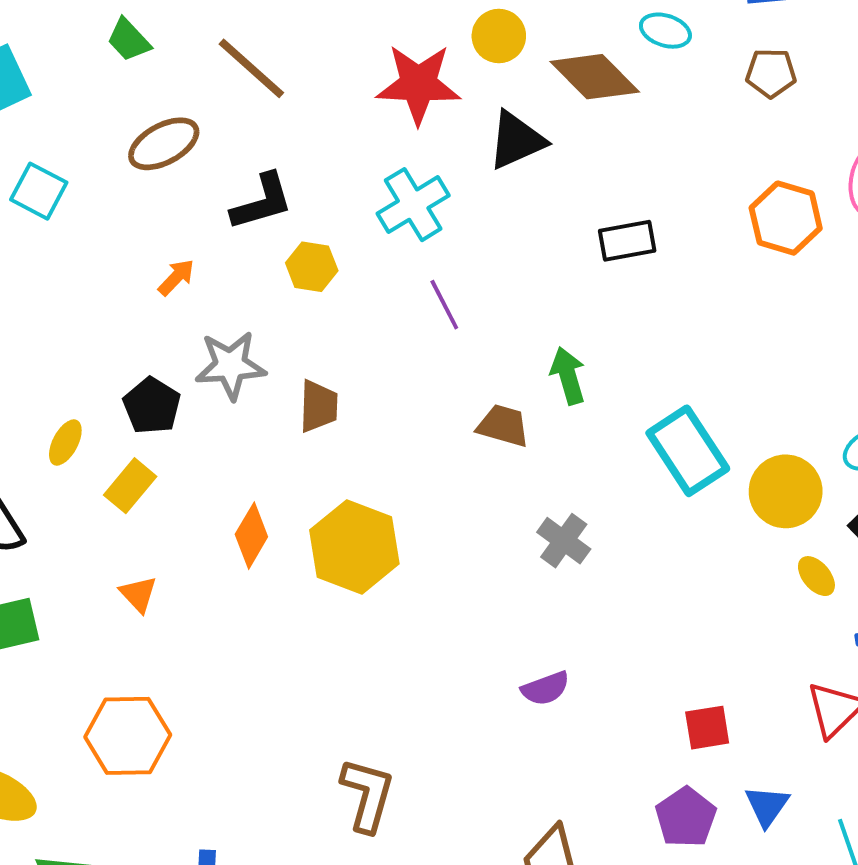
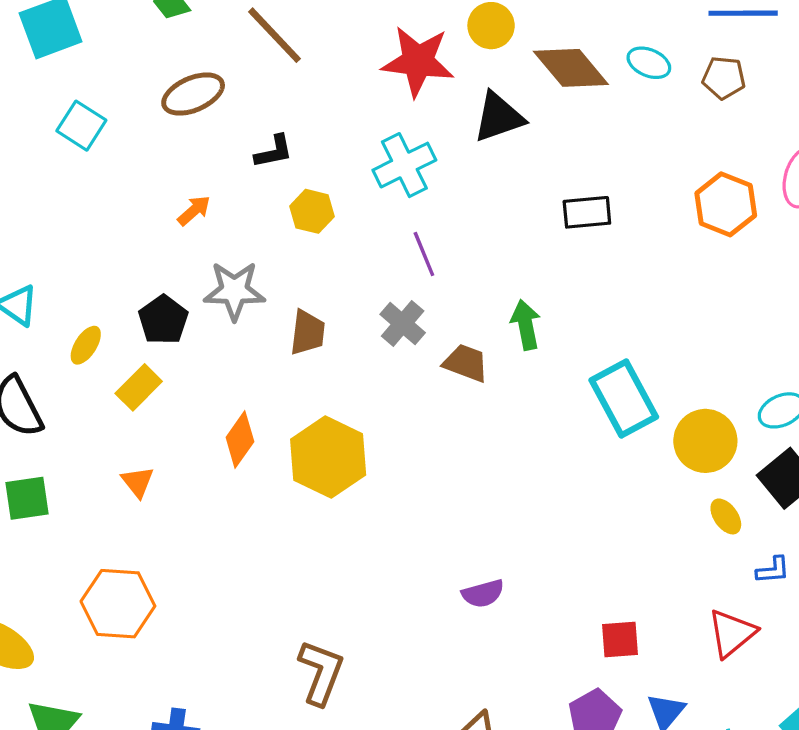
cyan ellipse: (665, 31) -> (649, 63), moved
black L-shape: (262, 202) -> (274, 152), size x0.7
gray cross: (564, 541) -> (403, 323), moved

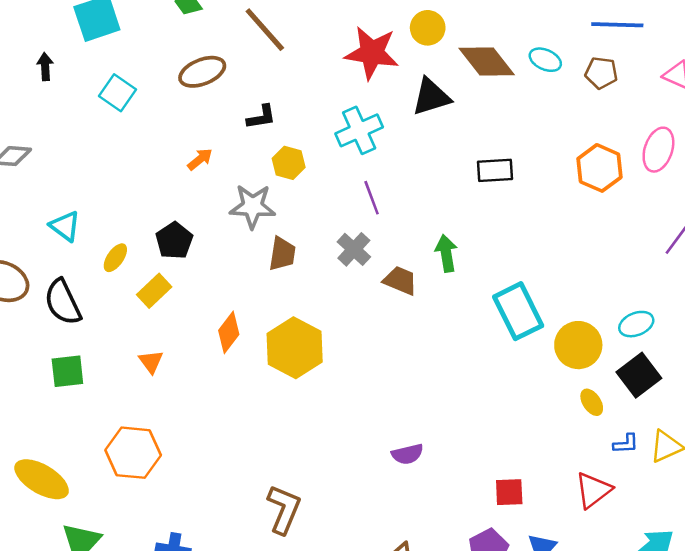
gray star: (234, 291) -> (253, 206), moved

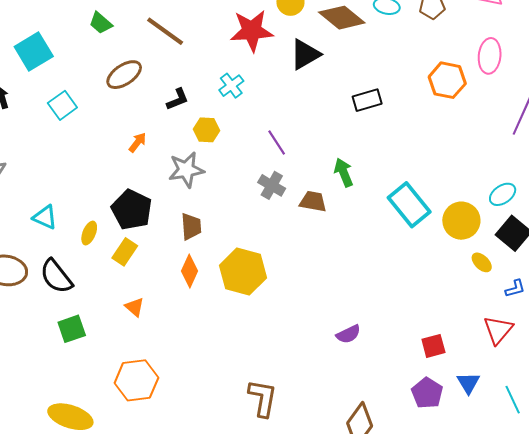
cyan square: (118, 93) -> (62, 105), turned 32
cyan cross: (359, 130) -> (231, 86), moved, size x0.7
black pentagon: (174, 241) -> (132, 210), size x1.4
brown trapezoid: (282, 254) -> (191, 227), moved

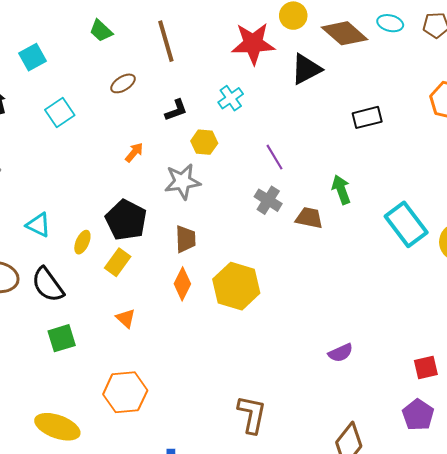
brown line: (165, 31) -> (166, 41), turned 36
cyan square: (34, 51) -> (32, 57), size x0.7
brown ellipse: (124, 75) -> (123, 83), size x0.7

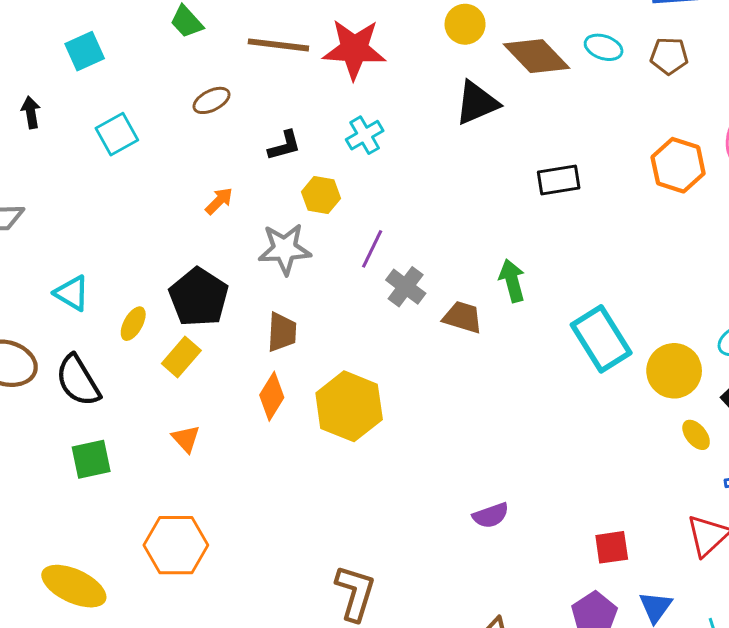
brown line: (166, 41) -> (278, 45), turned -72
red star: (253, 43) -> (354, 49), moved
purple line: (274, 157) -> (372, 249), moved, turned 52

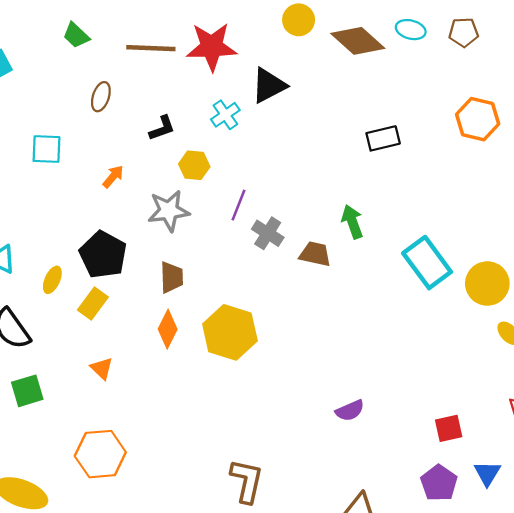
brown ellipse: (212, 100) -> (101, 97), turned -40
black triangle: (477, 103) -> (269, 86), moved
cyan square: (117, 134) -> (47, 149), moved, turned 36

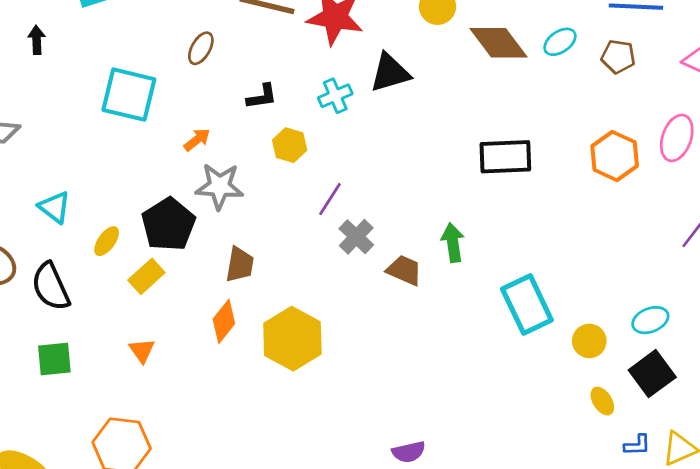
cyan ellipse: (411, 30) -> (560, 42), turned -60
black rectangle: (383, 138) -> (505, 157), size x1.4
cyan square: (47, 149) -> (129, 95), size x1.5
gray star: (169, 211) -> (220, 186), moved
yellow circle: (487, 283) -> (589, 341), size x0.7

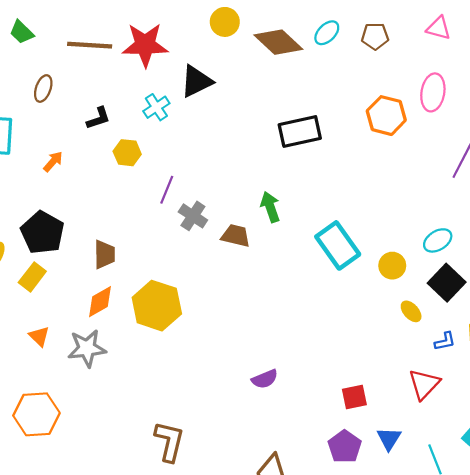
gray star: (220, 186) -> (87, 348), moved
orange diamond: (224, 321) -> (100, 302), turned 32

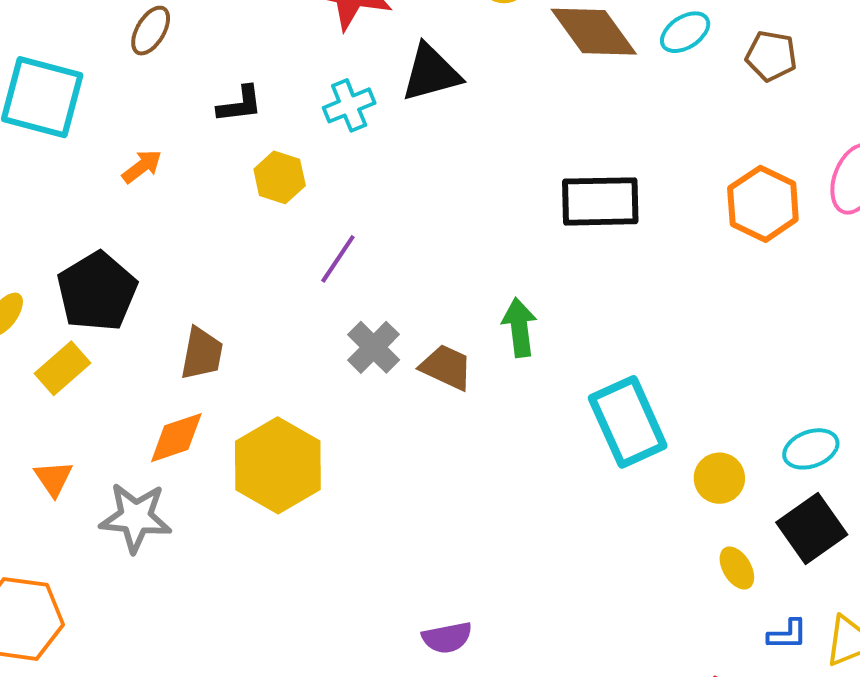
gray cross: (193, 216) -> (374, 347), moved

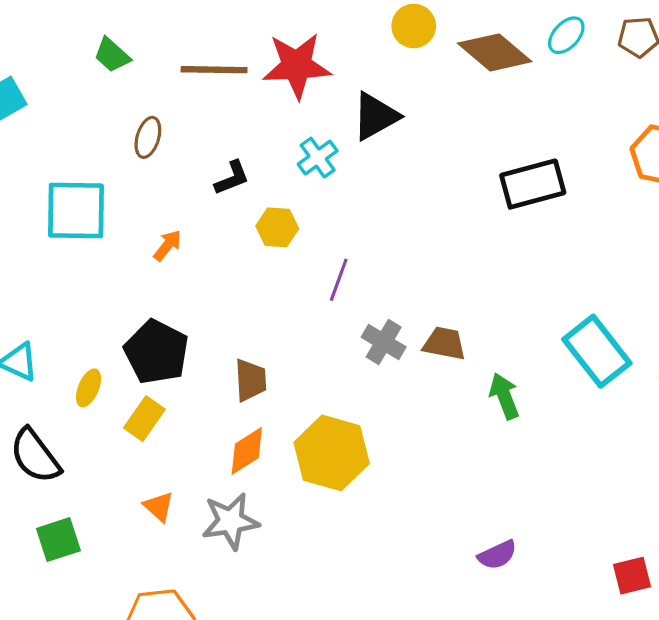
green arrow: (519, 328) -> (504, 396), moved

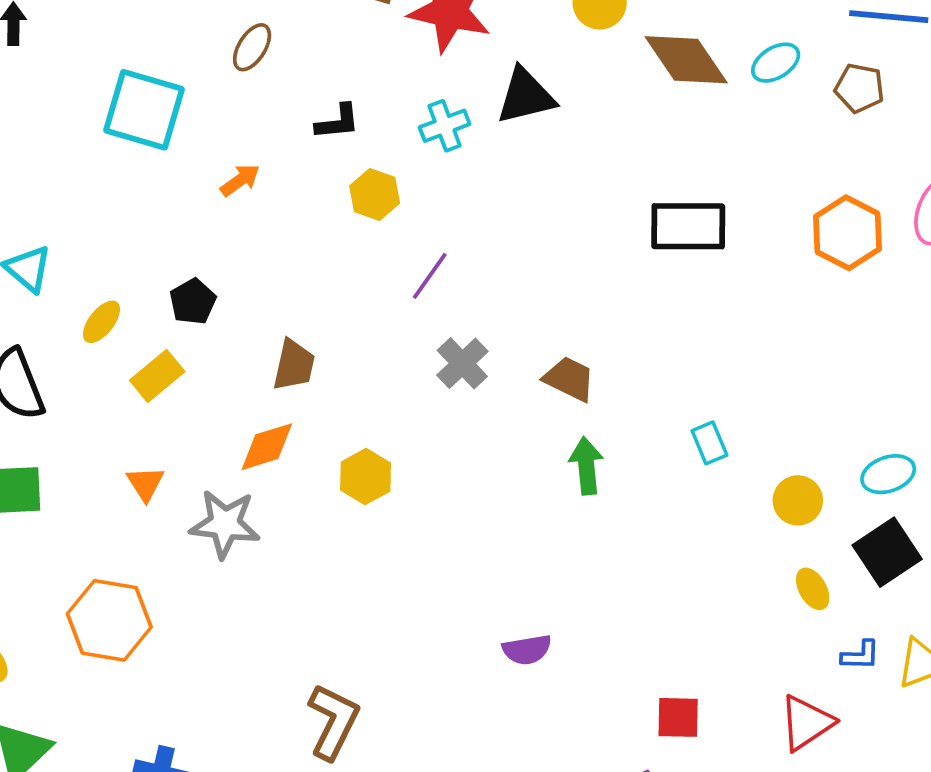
brown trapezoid: (444, 344) -> (569, 379), moved
cyan rectangle: (597, 351) -> (709, 443), size x0.5
black pentagon: (156, 352) -> (193, 302), size x0.6
yellow hexagon: (332, 453) -> (366, 477), size x0.6

